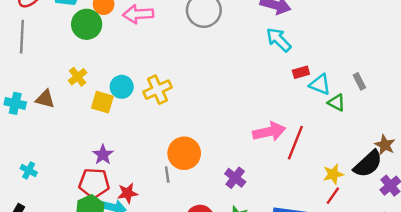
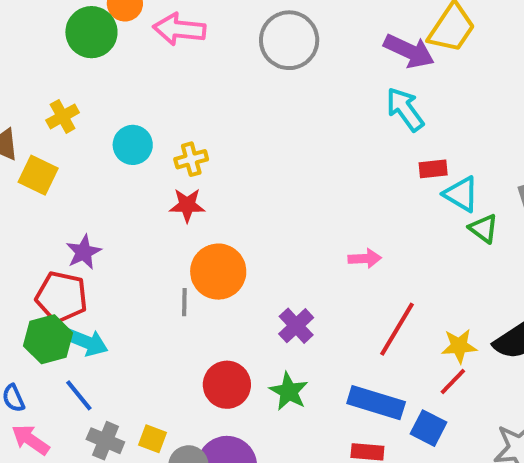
yellow cross: (157, 90) -> (191, 159), size x0.7
yellow square: (102, 102) -> (38, 175), moved
pink arrow: (269, 132) -> (365, 258), size x0.6
red line: (295, 143) -> (397, 329), moved
red star: (128, 193) -> (187, 205), moved

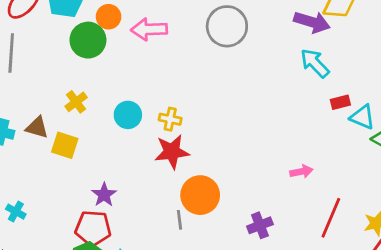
yellow cross: (191, 159) -> (170, 119), turned 35
red star: (187, 205) -> (172, 152), size x1.4
purple cross: (296, 326) -> (260, 225), turned 30

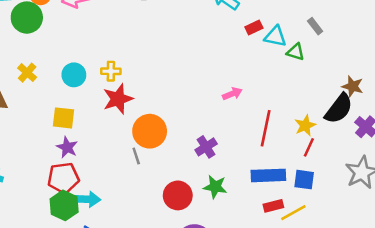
yellow square: (65, 145) -> (63, 118), moved

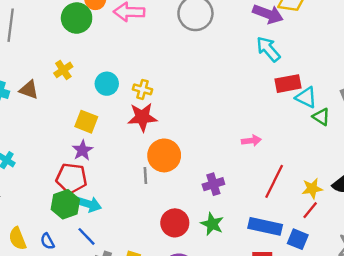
red rectangle: (254, 28) -> (288, 84), size x1.5

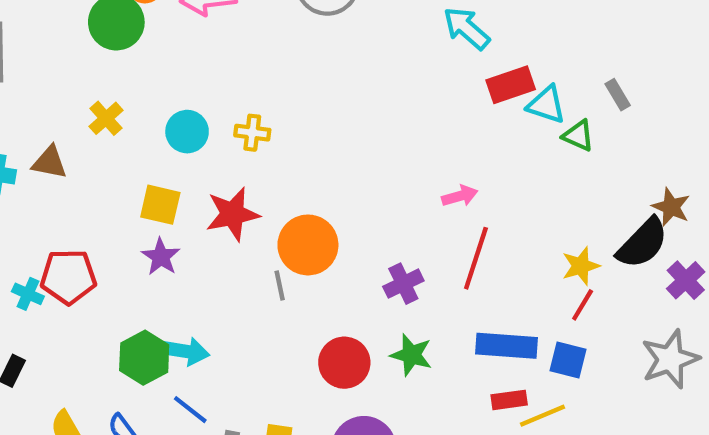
red star: (142, 117) -> (233, 214), moved
red pentagon: (71, 178) -> (68, 277), moved
red line: (274, 181) -> (476, 258), moved

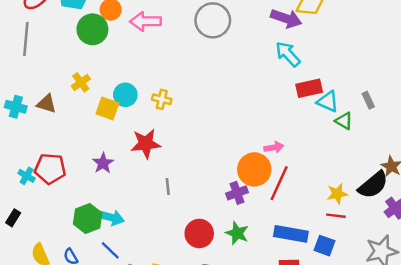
yellow square: (160, 205) -> (107, 108), moved
orange circle: (308, 245) -> (254, 169), moved
red line: (583, 305) -> (336, 216), turned 60

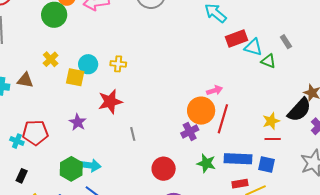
black rectangle: (13, 218) -> (22, 176), moved
green star: (237, 233) -> (206, 163), moved

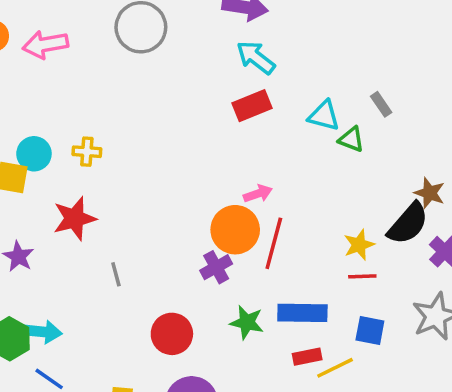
red rectangle: (237, 39) -> (252, 106), moved
blue square: (267, 165) -> (370, 330), moved

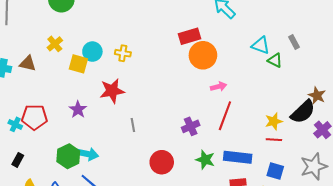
red rectangle: (252, 106) -> (190, 36), moved
orange circle: (235, 230) -> (203, 55), moved

